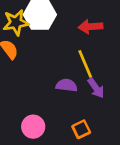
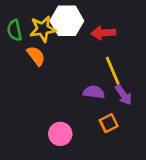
red arrow: (91, 27) -> (103, 33), moved
orange square: (81, 129) -> (109, 123), moved

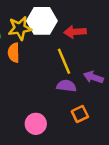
orange semicircle: (36, 56) -> (14, 53), turned -144
yellow line: (113, 71) -> (64, 61), moved
purple arrow: (123, 95) -> (93, 77), moved, turned 144

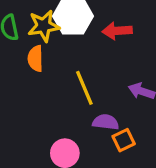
yellow line: (64, 61) -> (84, 88), moved
purple semicircle: (66, 86) -> (106, 122), moved

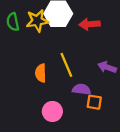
orange semicircle: (35, 58) -> (41, 73), moved
orange square: (124, 140) -> (94, 102), turned 35

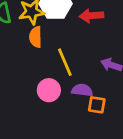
orange semicircle: (41, 73) -> (36, 37), moved
pink circle: (52, 111) -> (49, 90), moved

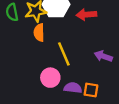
purple semicircle: (82, 90) -> (73, 88), moved

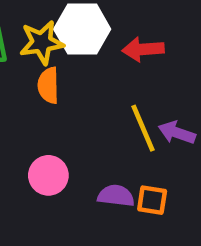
yellow line: (64, 54) -> (143, 128), moved
pink circle: (50, 78) -> (48, 175), moved

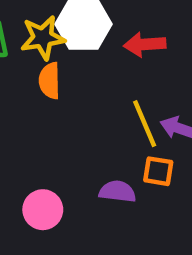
pink circle: (48, 175) -> (43, 210), moved
orange square: (152, 200) -> (158, 171), moved

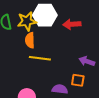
yellow line: (145, 124) -> (40, 58), moved, turned -60

